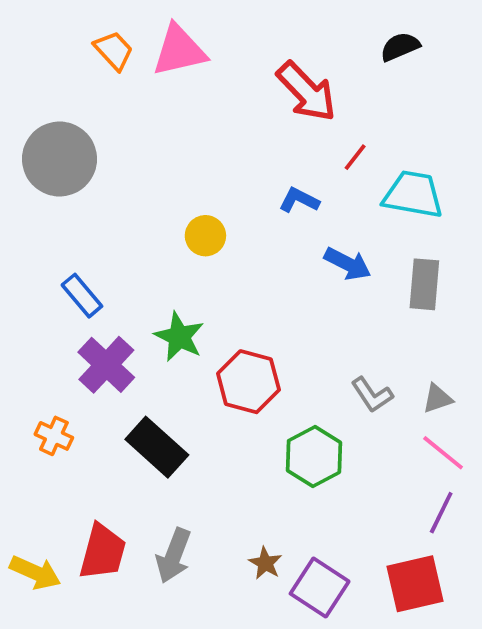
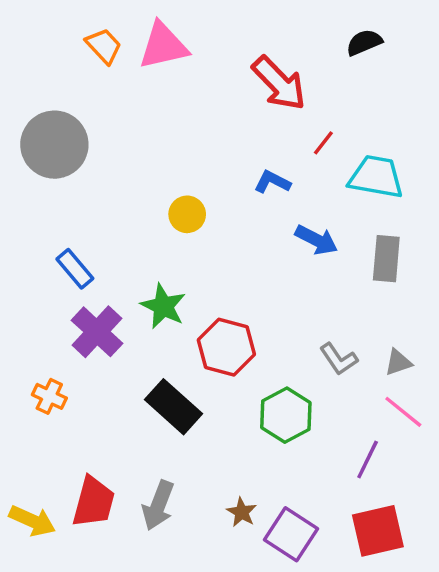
black rectangle: (157, 447) -> (174, 407), moved
purple line: (441, 513) -> (368, 459), moved

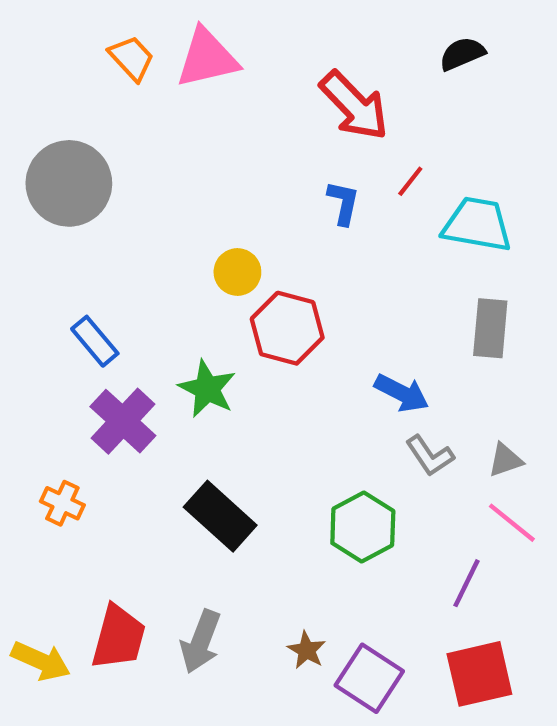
blue L-shape: (272, 182) -> (343, 203), moved, turned 75
blue arrow: (317, 240) -> (402, 393), moved
red hexagon: (226, 347) -> (287, 328), moved

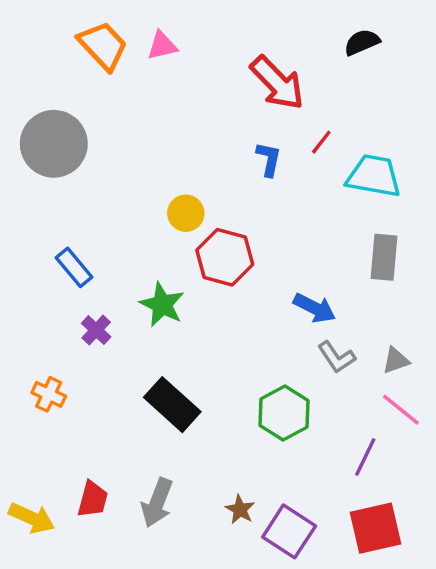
orange trapezoid: (132, 58) -> (103, 46), size x1.4
pink triangle: (207, 58) -> (162, 46), size x0.6
purple cross: (123, 421) -> (96, 330), size x0.6
red trapezoid: (119, 637) -> (93, 499), size x0.7

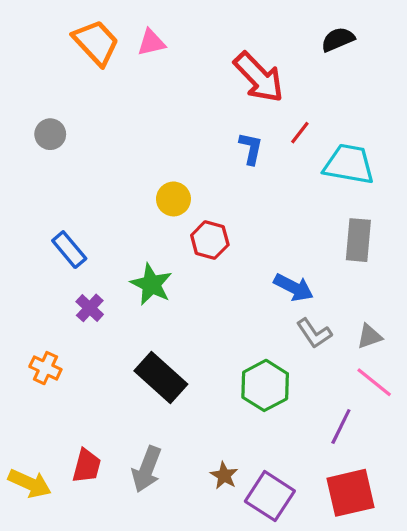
gray circle: (54, 144) -> (50, 134), size x0.5
red hexagon: (225, 257) -> (210, 240), size x0.7

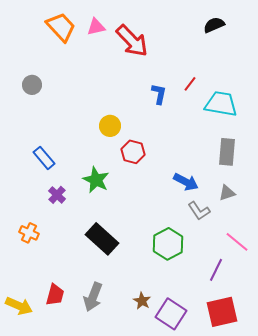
red arrow: (259, 77) -> (132, 41), moved
gray triangle: (369, 336) -> (227, 193), moved

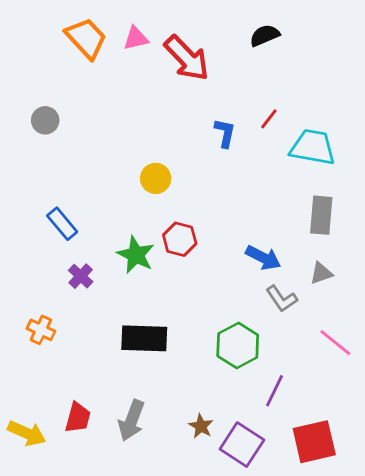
black semicircle: (214, 25) -> (265, 35), moved
red hexagon: (133, 152) -> (180, 239), moved
black rectangle: (102, 239) -> (144, 338), turned -40
purple line: (216, 270) -> (275, 391), moved

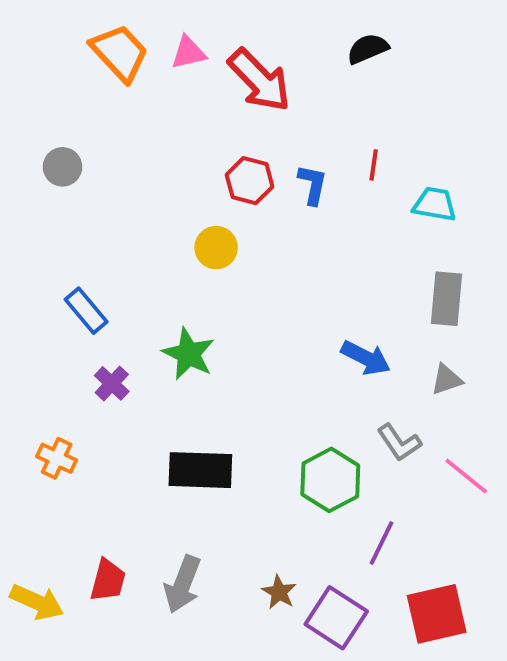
red line: (269, 119) -> (374, 165), turned -30
cyan trapezoid: (313, 147) -> (435, 204), size x0.7
red hexagon: (180, 239) -> (250, 181), moved
gray L-shape: (282, 299) -> (399, 443), moved

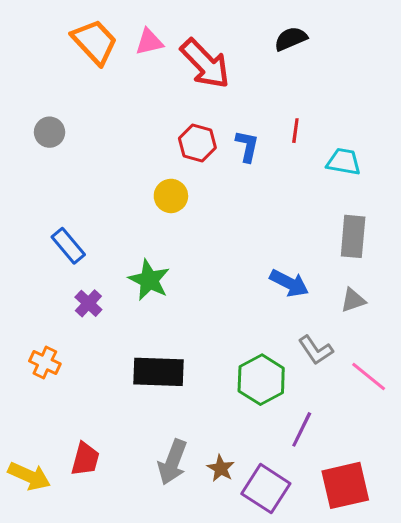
gray arrow: (183, 584) -> (172, 462), moved

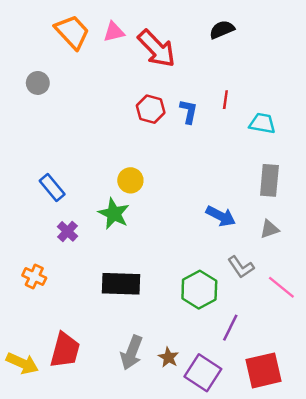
gray circle: (50, 132) -> (38, 83), moved
yellow circle: (171, 196) -> (130, 180), moved
red trapezoid: (85, 459) -> (65, 350), size x1.4

